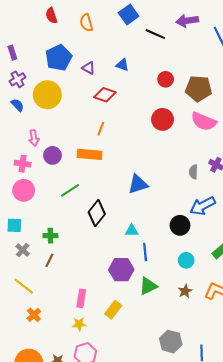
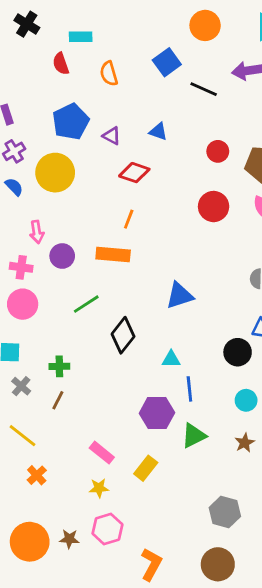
pink rectangle: (81, 298) -> (102, 453), turned -60

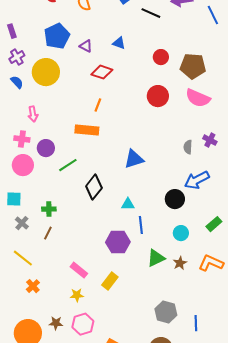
purple circle: (62, 256) -> (46, 148), moved
green triangle: (194, 436) -> (156, 258), moved
brown star: (69, 539) -> (56, 323), moved

